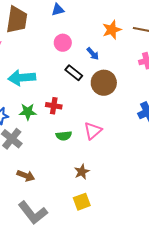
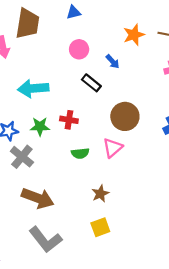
brown circle: (104, 83) -> (125, 116), moved
brown arrow: (26, 176) -> (38, 198), size x1.6

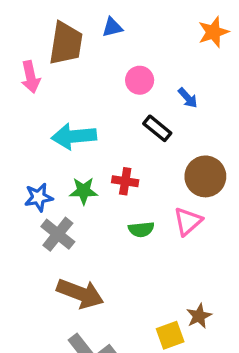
blue triangle: (73, 12) -> (112, 27), moved
orange star: (134, 35) -> (213, 32), moved
brown star: (100, 194) -> (199, 316), moved

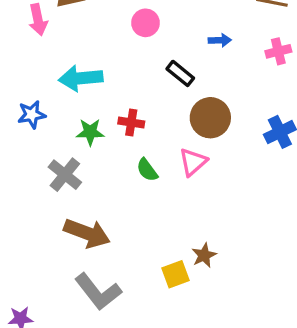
blue arrow: (188, 98) -> (220, 40), moved, turned -50
black rectangle: (157, 128) -> (180, 73), moved
blue star: (39, 197) -> (32, 115), moved
green semicircle: (141, 229) -> (147, 170), turned 60

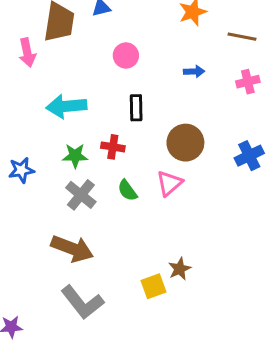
black rectangle: (180, 73) -> (136, 108), moved, turned 50
blue star: (32, 115) -> (21, 170), moved
gray cross: (65, 175) -> (81, 195), moved

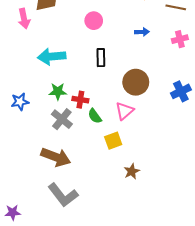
red cross: (113, 147) -> (80, 100), moved
yellow square: (153, 286) -> (113, 141), moved

